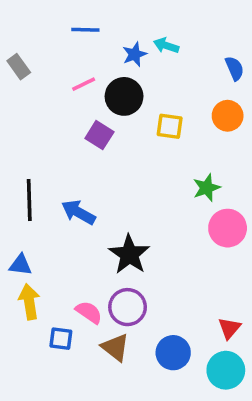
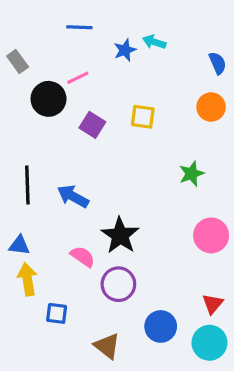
black circle: (124, 96) -> (49, 99), moved
yellow square: (170, 126) -> (143, 117), moved
pink circle: (228, 228) -> (211, 235), moved
pink semicircle: (89, 312) -> (83, 257), moved
brown triangle: (115, 347) -> (107, 346), moved

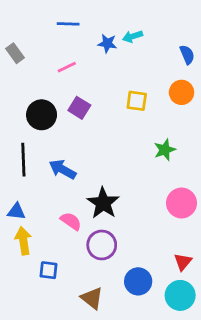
cyan arrow: (154, 42) -> (133, 36), turned -36
blue star: (125, 50) -> (107, 43), turned 30
black circle: (49, 99) -> (42, 115), moved
yellow square: (143, 117) -> (137, 101), moved

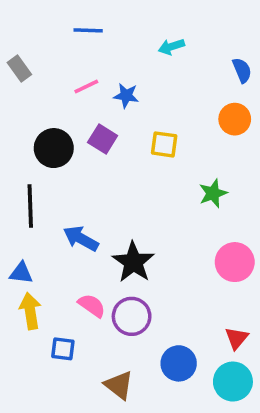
blue star: (107, 43) -> (126, 96), moved
yellow square: (137, 101) -> (164, 144), moved
blue arrow: (63, 169) -> (81, 239), moved
pink semicircle: (71, 221) -> (92, 306), moved

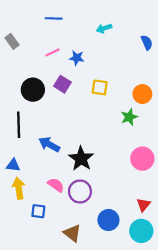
orange circle: (235, 119) -> (142, 94), moved

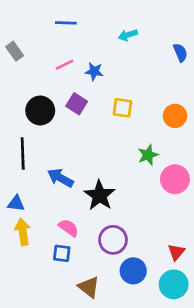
green star: (129, 117) -> (148, 155), moved
pink circle: (142, 159) -> (175, 179), moved
purple circle: (80, 191) -> (113, 240), moved
blue square: (38, 211) -> (62, 253), moved

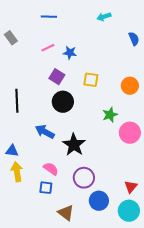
cyan arrow: (128, 35) -> (104, 17), moved
black circle: (40, 110) -> (63, 102), moved
black line: (23, 154) -> (17, 101), moved

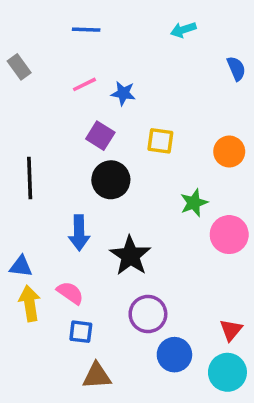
blue arrow: (45, 132) -> (79, 233), turned -120
pink semicircle: (51, 169) -> (70, 293), moved
brown triangle: (66, 213) -> (97, 376), moved, turned -42

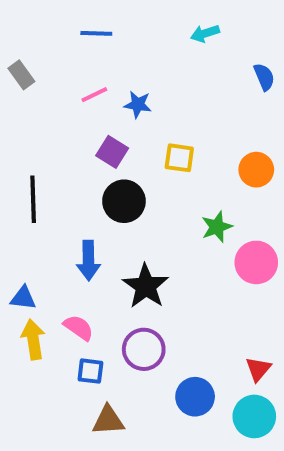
purple circle: (148, 314) -> (144, 349), moved

